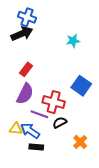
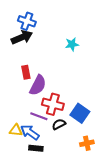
red rectangle: (26, 69) -> (26, 72), turned -48
blue square: (81, 86) -> (80, 113), moved
purple semicircle: (25, 94) -> (38, 85), moved
orange cross: (80, 142) -> (87, 143), moved, turned 32

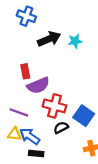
black arrow: (22, 37) -> (49, 39), moved
purple semicircle: (38, 85) -> (38, 85), turned 40
purple line: (39, 116) -> (19, 112), moved

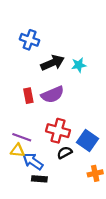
purple semicircle: (38, 85) -> (53, 95), moved
yellow triangle: (14, 134) -> (17, 150), moved

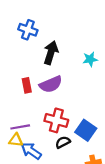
black arrow: (53, 63) -> (51, 53), turned -50
cyan star: (79, 65) -> (90, 59), moved
purple line: (22, 137) -> (20, 127), turned -30

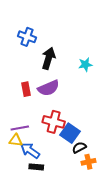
blue square: (86, 130) -> (70, 133), moved
black semicircle: (63, 142) -> (79, 147), moved

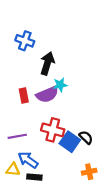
cyan star: (85, 64) -> (60, 85), moved
yellow triangle: (16, 140) -> (13, 170), moved
black semicircle: (79, 147) -> (86, 137), moved, turned 72

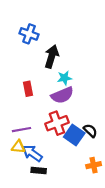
purple semicircle: (47, 94) -> (62, 95), moved
red cross: (53, 130) -> (57, 123), turned -35
yellow triangle: (13, 170) -> (18, 147), moved

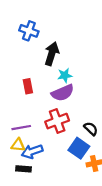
blue square: (74, 135) -> (79, 148), moved
blue arrow: (32, 153) -> (32, 151), turned -54
black rectangle: (39, 170) -> (23, 169), moved

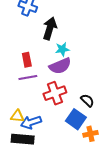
purple line: (21, 128) -> (28, 77), moved
black rectangle: (23, 169) -> (23, 139), size x1.5

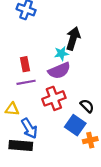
black arrow: (50, 28) -> (73, 39), moved
yellow triangle: (17, 116) -> (12, 109), moved
blue arrow: (31, 122) -> (29, 128), turned -102

